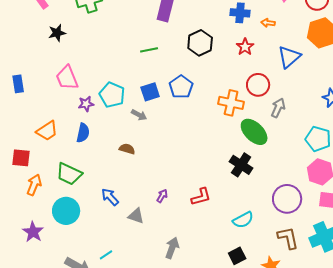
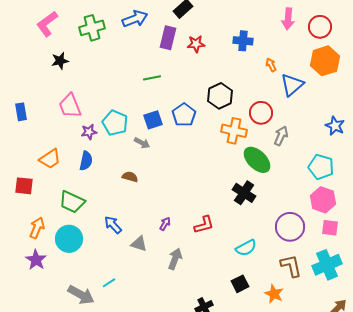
orange arrow: (268, 23) -> (271, 65), moved, turned 56
black hexagon: (200, 43) -> (220, 96), moved
red star: (245, 47) -> (196, 44), moved, turned 30
orange arrow: (34, 185) -> (37, 228), moved
gray arrow: (172, 248) -> (175, 259), moved

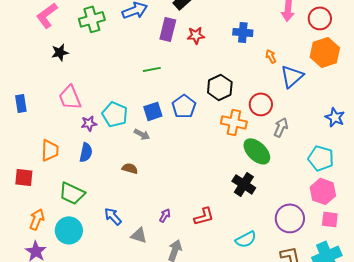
orange trapezoid: (50, 159) -> (50, 150), turned -55

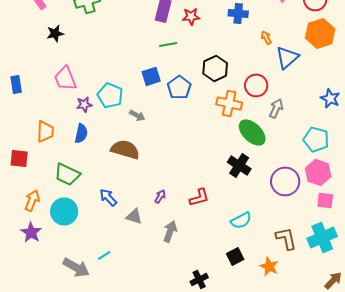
green line: (152, 69) -> (168, 44), moved
blue square: (153, 111) -> (151, 76), moved
brown semicircle: (130, 168) -> (125, 149), size x1.8
purple circle: (290, 218) -> (285, 181), moved

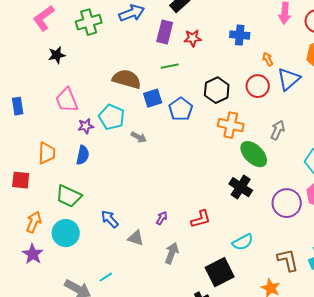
red circle: (256, 85) -> (258, 86), moved
brown semicircle: (125, 149) -> (127, 79), moved
black square: (235, 256) -> (220, 272), moved, size x1.6

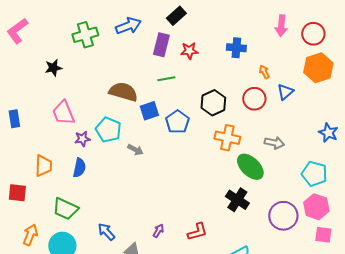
pink L-shape: (44, 18) -> (17, 31), moved
blue triangle: (289, 79) -> (285, 92), size x0.7
gray arrow: (278, 130) -> (274, 143), turned 78

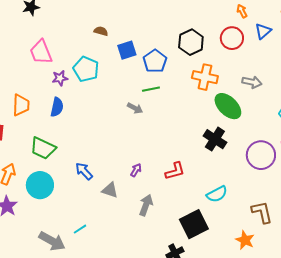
green line: (166, 79) -> (151, 89), moved
brown semicircle: (123, 92) -> (101, 31), size x0.5
gray arrow: (135, 150) -> (135, 108), moved

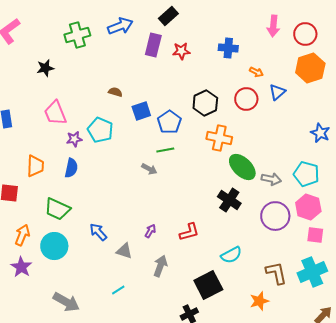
orange arrow: (242, 11) -> (256, 72), turned 144
gray arrow: (252, 82) -> (271, 179), moved
cyan line: (80, 229) -> (118, 290), moved
orange star: (245, 240) -> (259, 301), turned 30

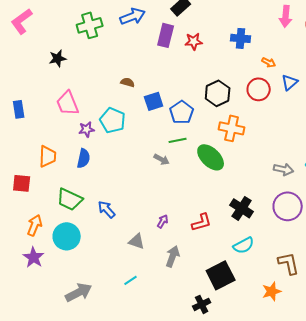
green ellipse: (242, 167) -> (211, 157), moved
black cross: (229, 200) -> (242, 208), moved
blue arrow: (98, 232) -> (107, 209), moved
gray arrow: (66, 302) -> (79, 292), turned -56

